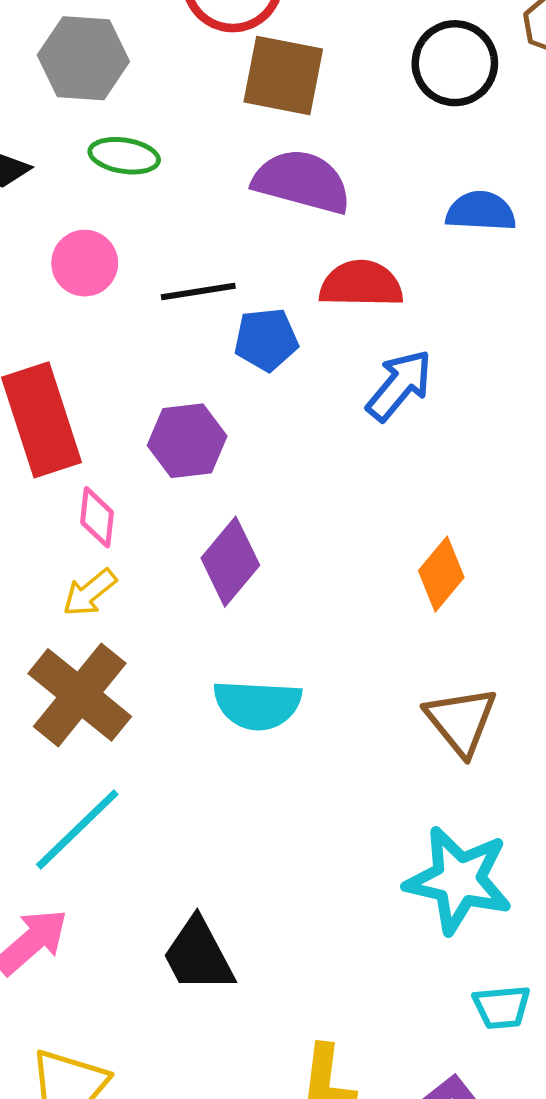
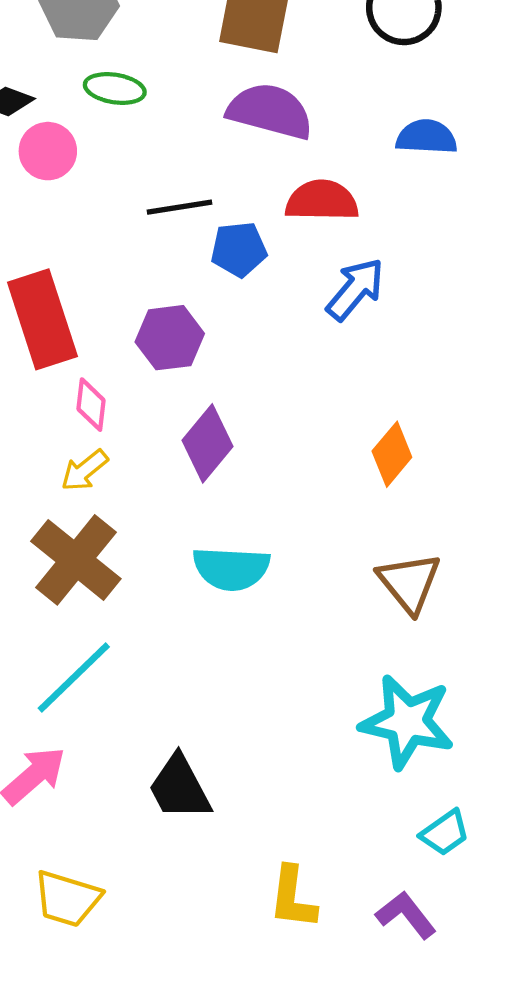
pink circle: (85, 263) -> (48, 151), moved
cyan trapezoid: (502, 1007) -> (445, 833), turned -30

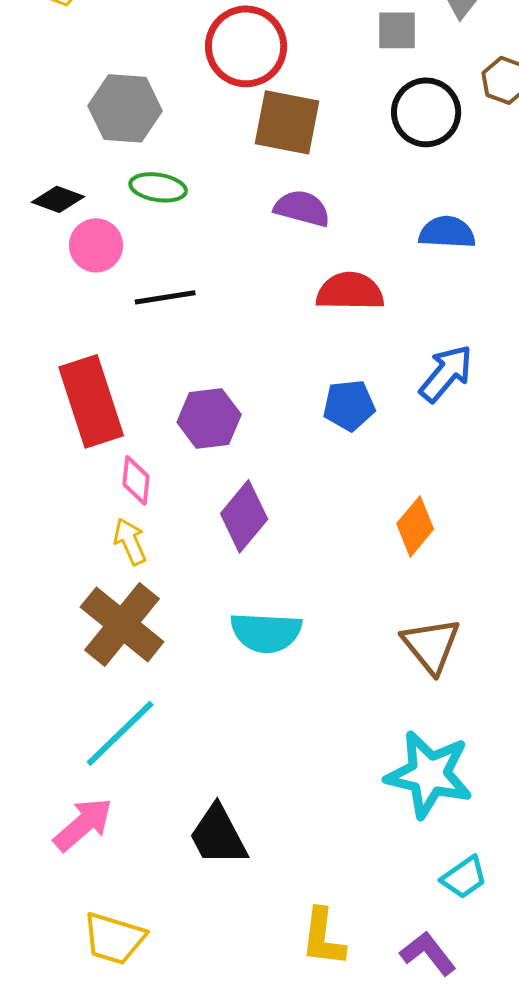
purple semicircle: (270, 111) -> (302, 208), size x0.7
black line: (179, 207) -> (165, 297), moved
blue pentagon: (239, 249) -> (349, 405), moved
blue arrow: (355, 289) -> (446, 373), moved
yellow arrow: (85, 470) -> (130, 541), turned 105

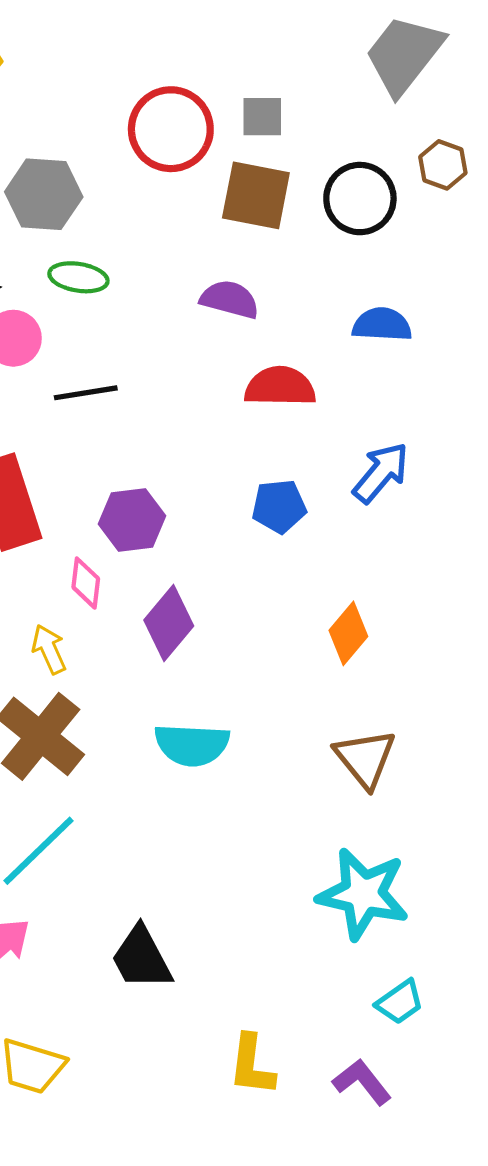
gray square: (397, 30) -> (262, 117), moved
brown square: (287, 122) -> (256, 195), moved
pink diamond: (136, 480) -> (86, 583), moved

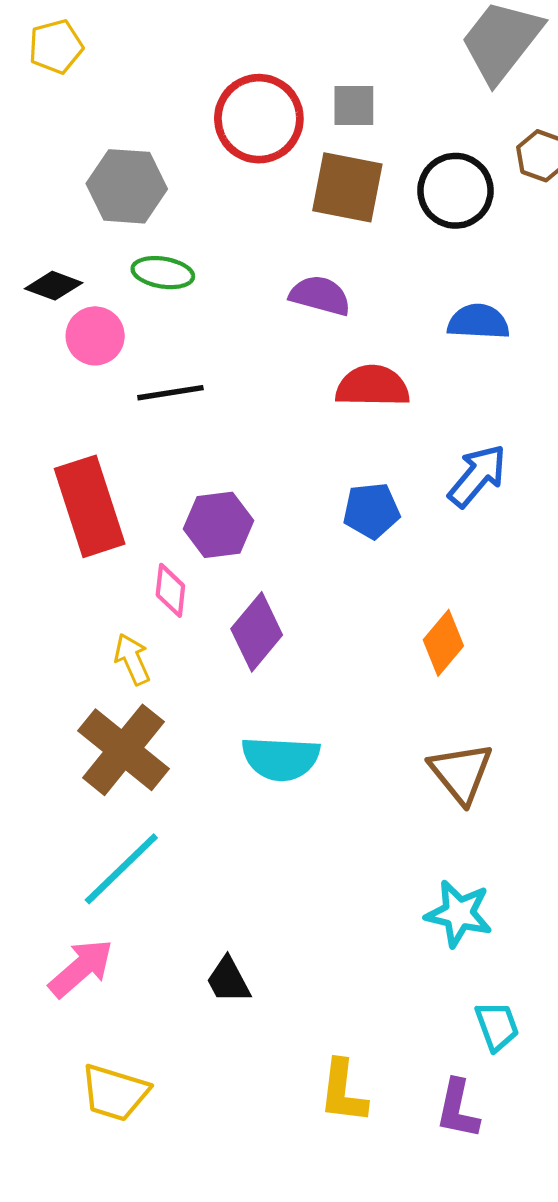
cyan star: (363, 894) -> (459, 914), size x0.7
black trapezoid: (141, 958) -> (228, 980), size x0.7
cyan trapezoid: (400, 1002) -> (497, 1026), turned -75
purple L-shape: (362, 1082) -> (458, 1109), turned -130

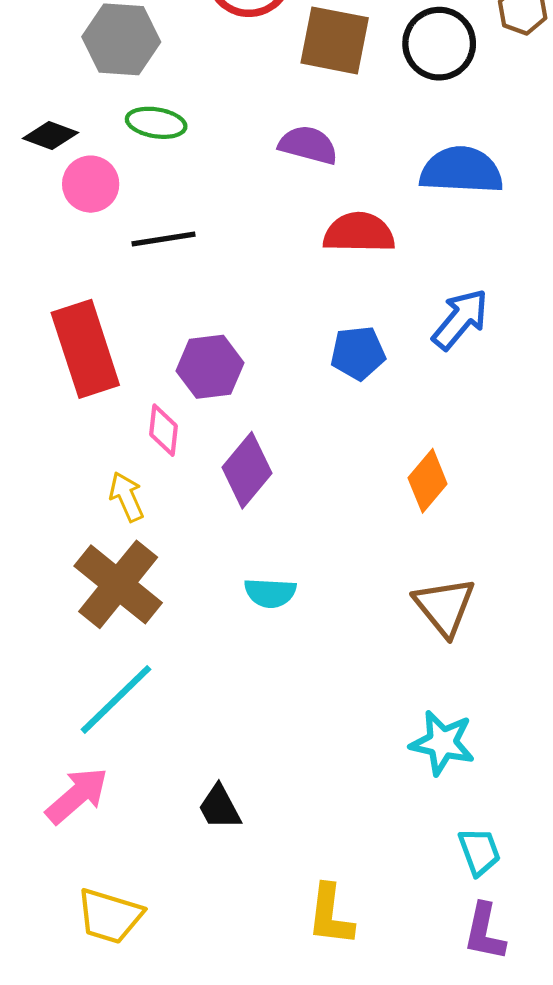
blue semicircle: (478, 322) -> (461, 170), size x1.4
cyan semicircle: (281, 759) -> (270, 593), size x0.7
purple L-shape: (458, 1109) -> (485, 932), moved

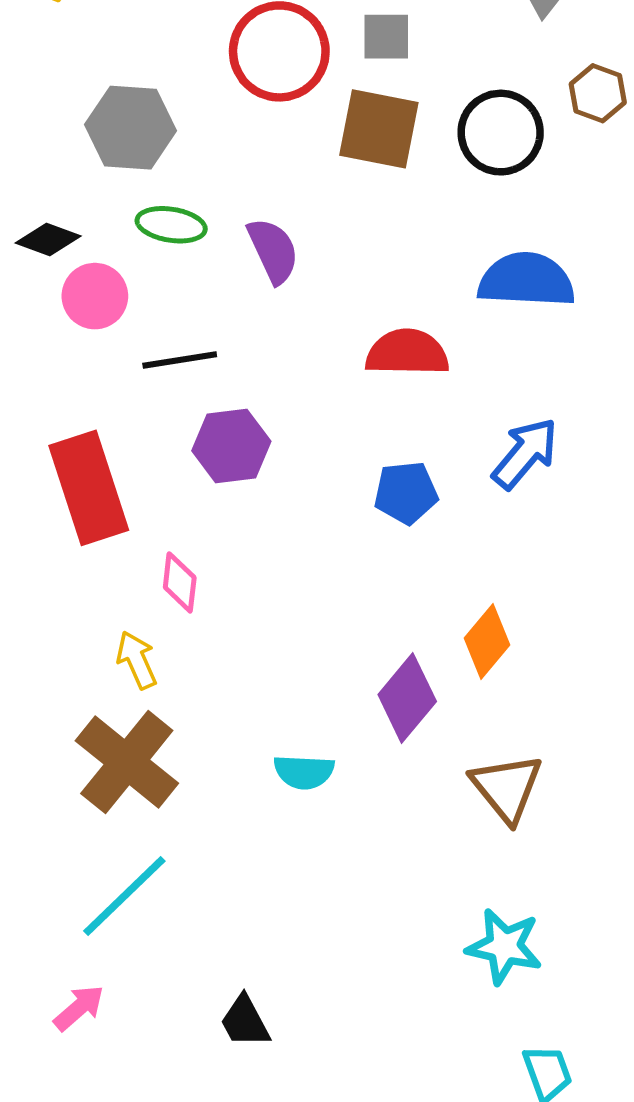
purple semicircle: (308, 145) -> (273, 251), moved, turned 50
purple hexagon: (210, 367) -> (231, 446), moved
purple diamond: (247, 470) -> (407, 698), moved
pink arrow: (77, 796) -> (79, 1008), size x0.7

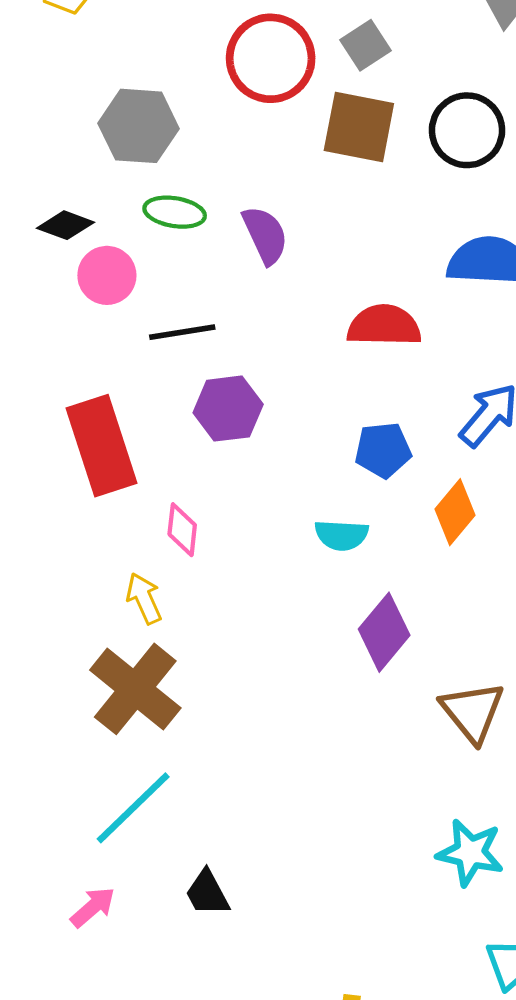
gray square: (386, 37) -> (366, 45), turned -33
orange diamond: (487, 642) -> (455, 512), moved
cyan semicircle: (304, 772) -> (342, 535), moved
black trapezoid: (245, 1021) -> (207, 893), moved

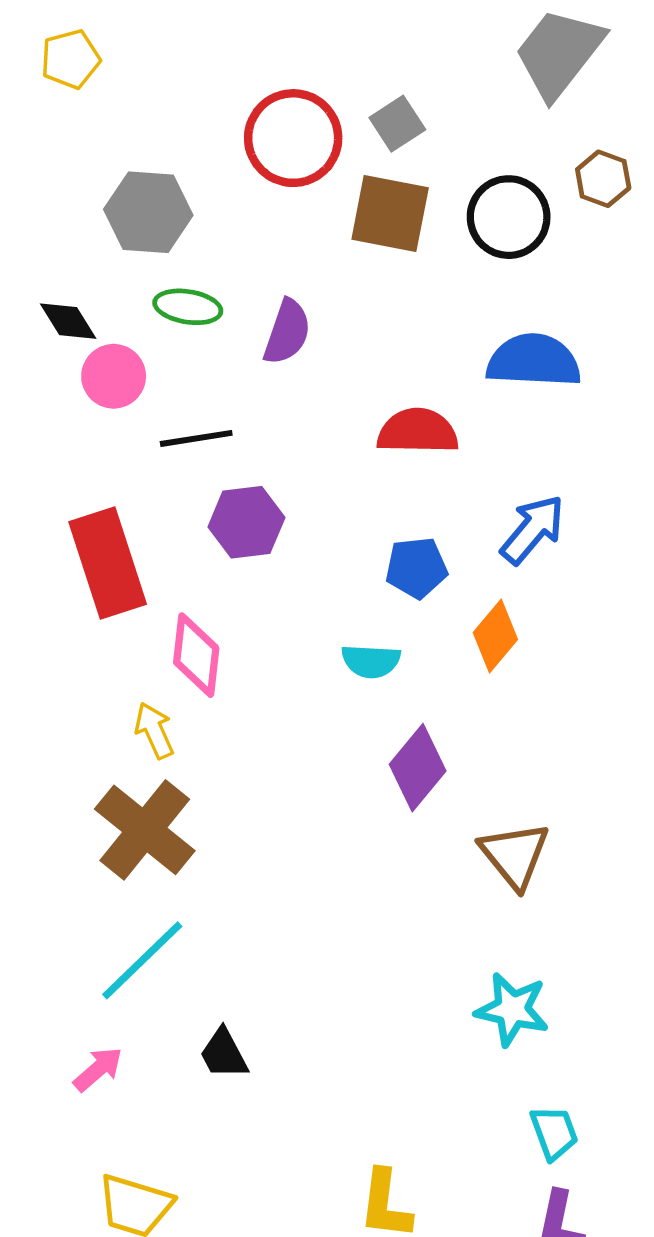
black diamond: (65, 225) -> (68, 321), turned 38
purple semicircle: (265, 235) -> (287, 332), turned 44
pink diamond: (182, 530) -> (196, 655), size x1.4

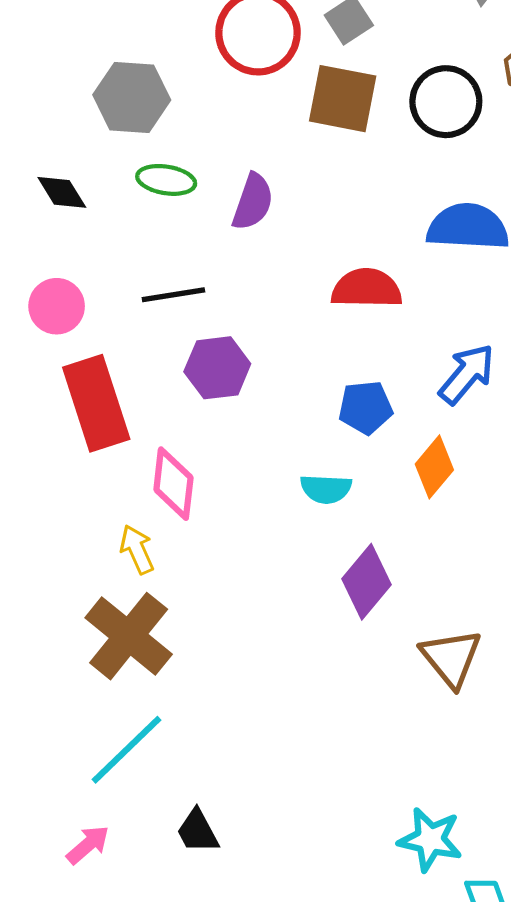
pink circle: (114, 376) -> (57, 306), moved
cyan star: (512, 1009) -> (430, 840), moved

